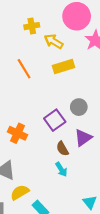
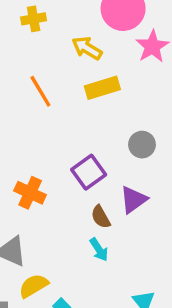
yellow cross: (32, 26) -> (34, 19), moved
gray circle: (79, 107) -> (142, 145), moved

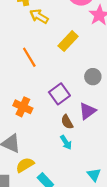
yellow arrow: (87, 48) -> (39, 16), moved
yellow rectangle: (102, 88) -> (68, 41), turned -30
orange line: (40, 91) -> (29, 57), moved

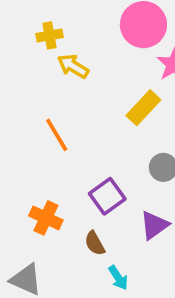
yellow rectangle: (68, 41) -> (143, 108), moved
brown semicircle: (67, 122) -> (95, 243), moved

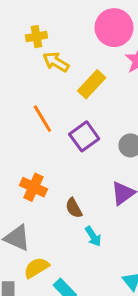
yellow rectangle: (143, 108) -> (92, 84), moved
purple square: (107, 196) -> (84, 136), moved

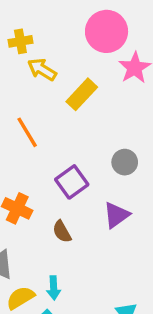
purple square: (84, 136) -> (72, 182), moved
cyan arrow: (93, 236) -> (54, 288), moved, turned 30

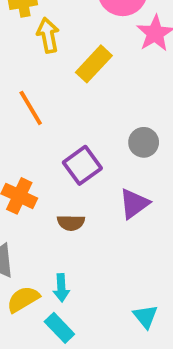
yellow arrow: (42, 69) -> (48, 35), turned 48
brown semicircle: (62, 232) -> (71, 223), turned -60

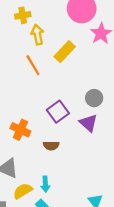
orange line: (31, 108) -> (33, 65), moved
purple triangle: (134, 204) -> (88, 123), moved, turned -42

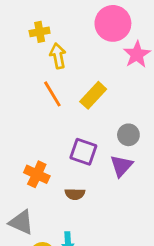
yellow rectangle: (65, 52) -> (93, 95), moved
purple square: (58, 112) -> (83, 152), turned -35
purple triangle: (88, 123) -> (121, 166), turned 30

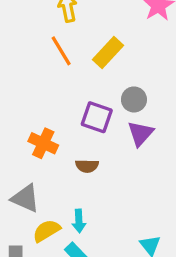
gray circle: (128, 135) -> (134, 99), moved

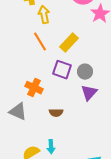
purple square: (97, 117) -> (62, 70), moved
orange cross: (43, 143) -> (34, 88), moved
gray triangle: (25, 198) -> (18, 112), moved

